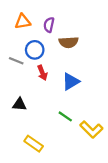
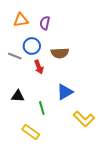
brown semicircle: (68, 42) -> (60, 53), moved
blue triangle: (71, 82) -> (65, 92), moved
green line: (65, 116) -> (42, 108), moved, turned 40

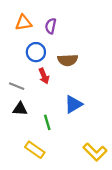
gray line: (15, 56) -> (17, 86), moved
yellow L-shape: (84, 119) -> (95, 152), moved

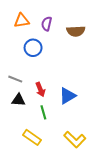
brown semicircle: (68, 60) -> (76, 31), moved
red arrow: (44, 76) -> (40, 89), moved
yellow L-shape: (95, 152) -> (75, 140), moved

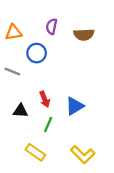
orange triangle: (22, 21) -> (13, 32), moved
gray line: (15, 79) -> (12, 71), moved
green line: (43, 112) -> (48, 125), turned 40

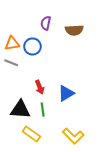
orange triangle: (13, 32) -> (12, 43), moved
black triangle: (20, 111) -> (20, 110), moved, size x1.5
green line: (48, 125) -> (43, 110), turned -32

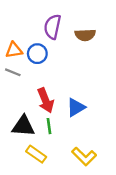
purple semicircle: (46, 23) -> (53, 27), size x1.5
red arrow: (40, 87) -> (46, 100), size x1.5

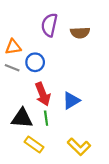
blue circle: (37, 54) -> (35, 62), moved

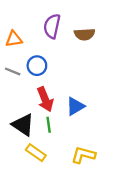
orange triangle: (13, 47) -> (14, 39), moved
black triangle: (22, 118) -> (23, 125), turned 30
yellow L-shape: (79, 147) -> (83, 155), turned 150

